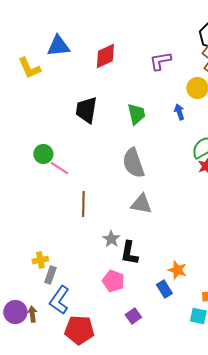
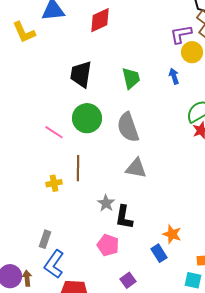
purple L-shape: (160, 61) -> (181, 34), moved
green circle: (43, 154) -> (87, 118), moved, size x1.5
yellow cross: (40, 260) -> (54, 183), moved

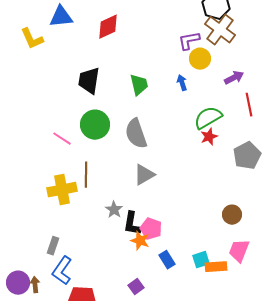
gray triangle: (136, 168) -> (144, 175), turned -40
yellow cross: (54, 183) -> (62, 190), size x1.8
orange star: (172, 234) -> (140, 241), moved
pink pentagon: (108, 245) -> (151, 229), moved
cyan square: (193, 280) -> (201, 260), moved, turned -30

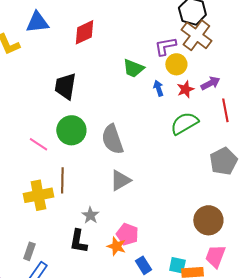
green trapezoid: (139, 85) -> (133, 68), moved, turned 125
red star: (209, 137) -> (185, 89), moved
brown circle: (232, 215) -> (208, 220), size x1.5
black L-shape: (132, 224) -> (78, 241), moved
cyan square: (201, 260) -> (177, 265), turned 30

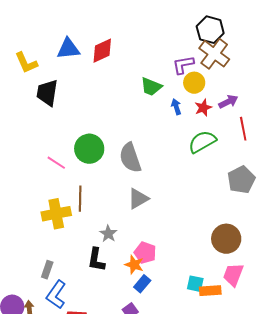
blue triangle: (37, 22) -> (68, 49), moved
black trapezoid: (65, 86) -> (47, 93), moved
blue rectangle: (143, 265) -> (142, 284), moved, turned 72

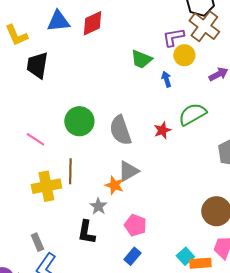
red star: (203, 108) -> (162, 130), moved
pink line: (56, 163) -> (35, 139), moved
orange star: (134, 265) -> (114, 185), moved
gray rectangle: (47, 270) -> (37, 242), turned -42
cyan square: (195, 284) -> (185, 256), turned 36

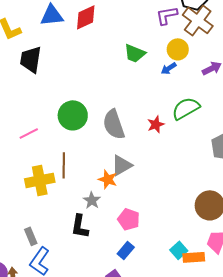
purple L-shape: (173, 37) -> (167, 15), moved
blue arrow: (166, 79) -> (169, 68), moved, turned -105
pink line: (35, 139) -> (29, 133), turned -60

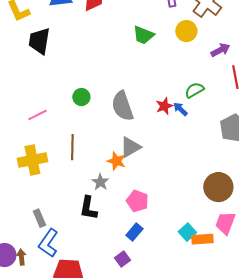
blue arrow: (169, 68) -> (180, 109), moved, turned 77
green semicircle: (186, 108) -> (194, 90), size x0.7
green circle: (73, 115) -> (81, 97), size x0.6
yellow cross: (40, 180) -> (32, 160), moved

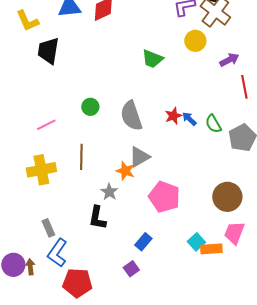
green trapezoid: (143, 35) -> (152, 59), moved
green semicircle: (194, 90) -> (213, 124), moved, turned -90
pink pentagon: (137, 201) -> (164, 197), moved, size x1.4

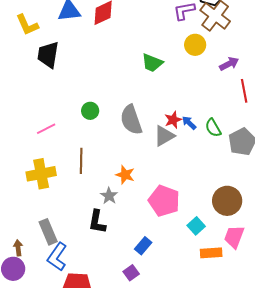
gray triangle: (139, 157) -> (164, 136), moved
gray rectangle: (48, 228) -> (48, 232), size x1.4
cyan square: (196, 242) -> (196, 226), moved
brown arrow: (30, 267) -> (18, 248), moved

